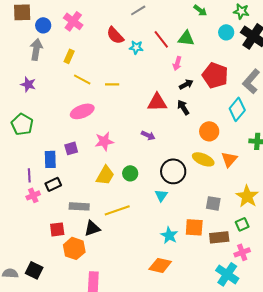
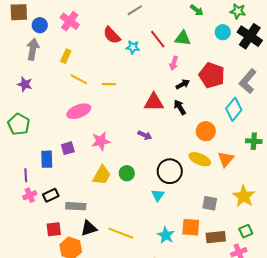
black rectangle: (53, 184) -> (51, 195), moved
yellow line: (117, 210) -> (121, 233), moved, turned 40
green square: (242, 224) -> (246, 231), moved

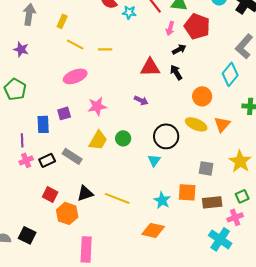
red pentagon: (212, 75) -> (197, 26), moved
gray rectangle: (76, 206) -> (72, 156), moved, turned 30
red square: (54, 229) -> (50, 194), turned 35

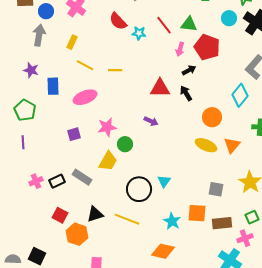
blue rectangle: (43, 124) -> (53, 86), moved
black circle: (166, 136) -> (139, 189), moved
green circle: (123, 138) -> (125, 144), moved
purple line: (22, 140) -> (23, 142), moved

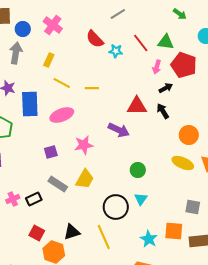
blue rectangle: (53, 86) -> (30, 104), size x1.4
purple arrow: (151, 121) -> (119, 130), moved, size x1.5
green circle: (125, 144) -> (138, 170), moved
gray rectangle: (82, 177) -> (58, 184), moved
yellow line: (127, 219) -> (104, 237), turned 45

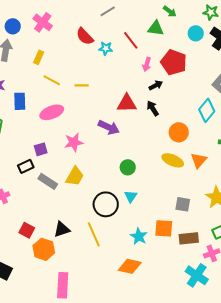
green triangle: (166, 42) -> (156, 28), moved
blue rectangle: (30, 104) -> (20, 101), size x0.7
black rectangle: (34, 199) -> (26, 166), moved

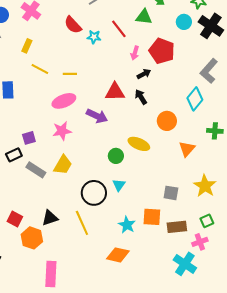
pink ellipse: (52, 112) -> (64, 101), moved
yellow ellipse: (173, 160) -> (139, 144), moved

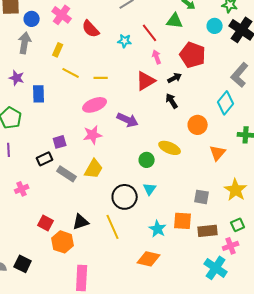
red semicircle: (73, 25) -> (91, 29), moved
pink arrow: (135, 53) -> (157, 57), moved, turned 144
red triangle: (115, 92) -> (146, 81), moved, turned -30

